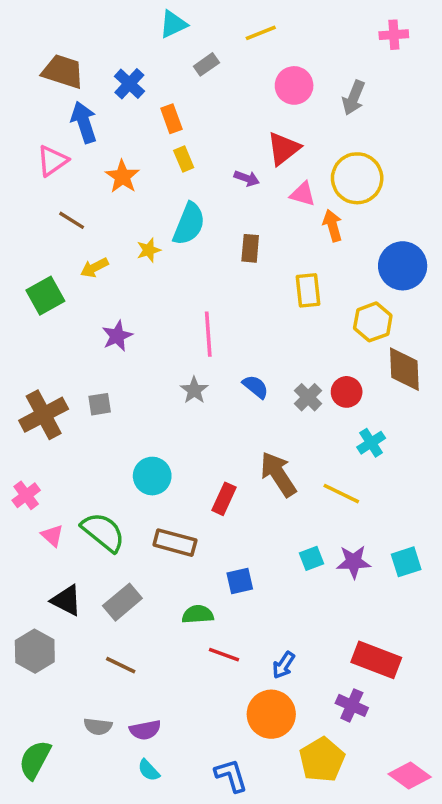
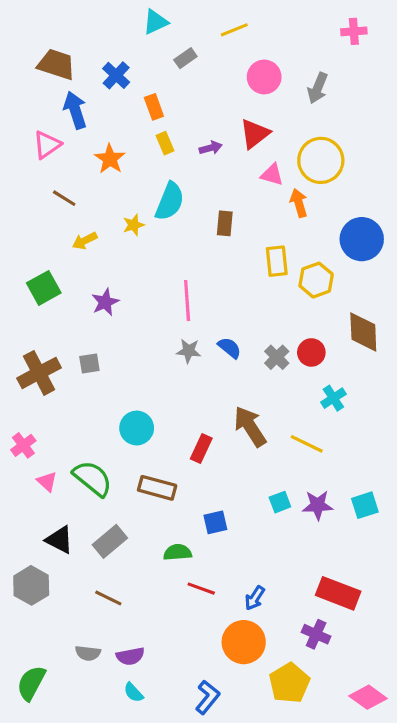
purple arrow: (247, 178) -> (211, 148), moved, turned -35
green square: (45, 296) -> (44, 288), moved
yellow hexagon: (373, 322) -> (316, 280), moved
gray star: (194, 390) -> (189, 351), moved, turned -30
blue L-shape: (231, 775) -> (207, 697), turned 56

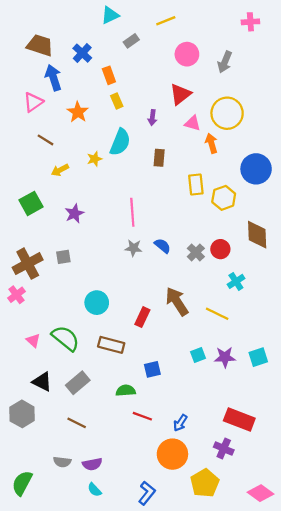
purple arrow: (211, 148) -> (152, 118), moved, turned 112
pink cross: (23, 445) -> (17, 295), moved

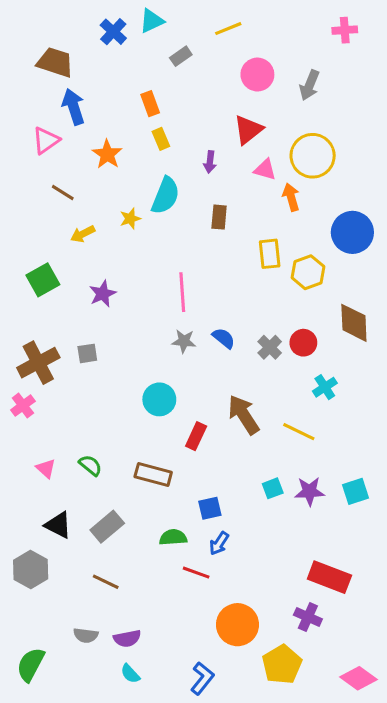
blue cross: (82, 53) -> (113, 32), moved
cyan circle: (97, 303) -> (159, 399), moved
green semicircle: (66, 338) -> (90, 465), size x0.6
blue arrow: (180, 423) -> (219, 543), moved

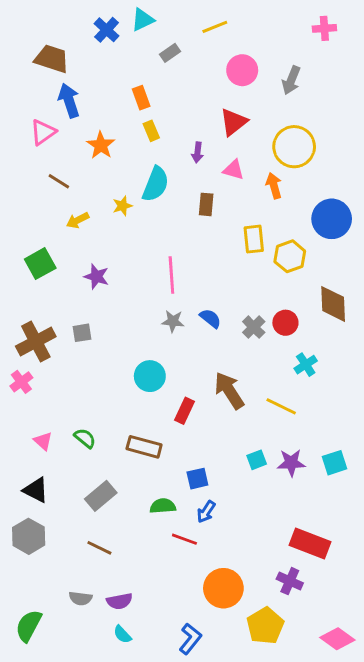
pink triangle: (265, 170) -> (234, 170), moved
purple star: (103, 294) -> (96, 277), turned -30
black triangle: (58, 525) -> (36, 490), moved

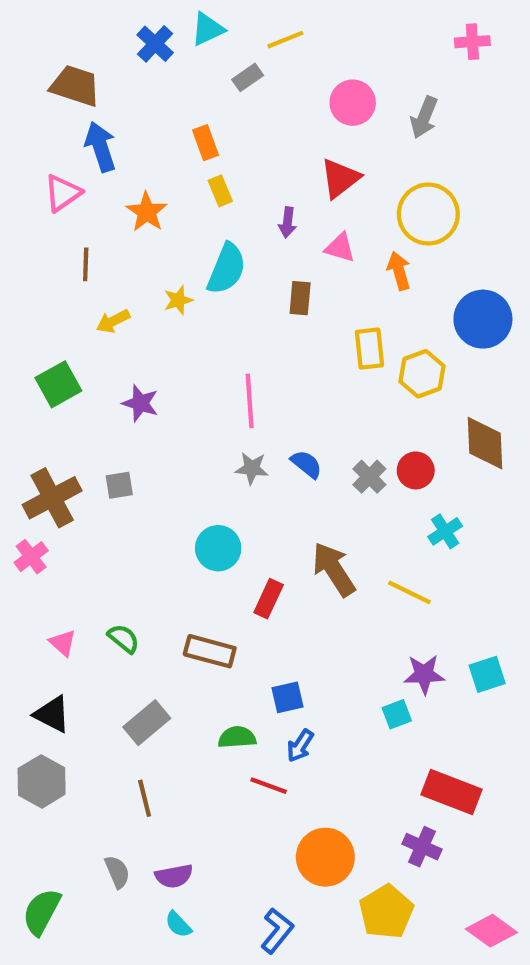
yellow line: (215, 27) -> (285, 40), moved
brown line: (59, 181) -> (86, 264), turned 60
cyan square: (257, 460) -> (397, 714), moved
brown line: (99, 548) -> (145, 798), turned 50
gray semicircle: (81, 598) -> (117, 872), turned -120

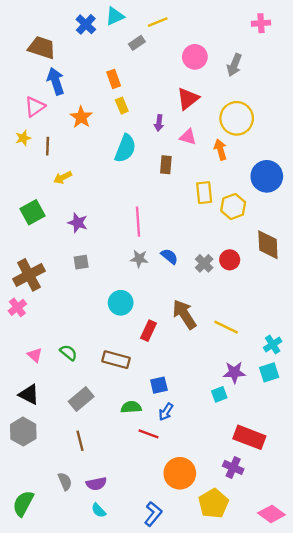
yellow star: (178, 300) -> (23, 138), moved
gray square: (119, 485) -> (81, 262), moved
cyan cross: (445, 531) -> (273, 345), moved

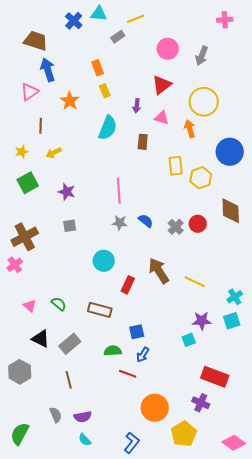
cyan triangle: (115, 16) -> (99, 14), turned 30
yellow star: (23, 138) -> (22, 152), moved
black triangle: (29, 394) -> (41, 339), moved

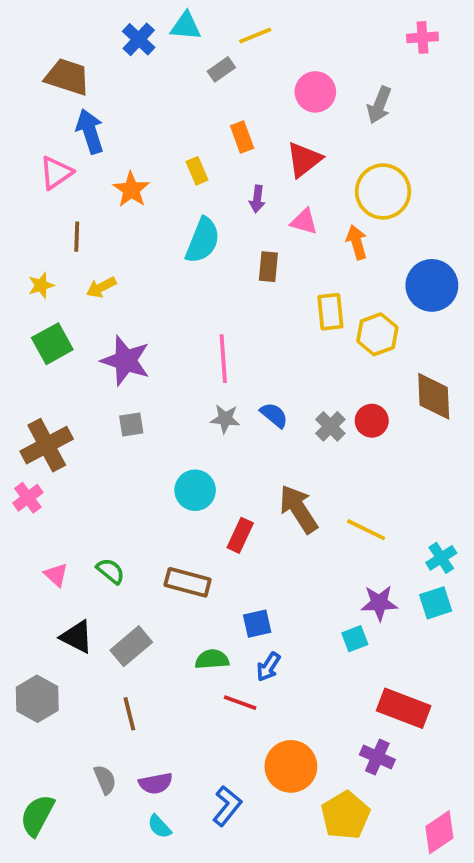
orange rectangle: (98, 68) -> (242, 137), moved
purple star: (67, 192) -> (126, 361), size x1.5
blue L-shape: (132, 443) -> (227, 806), moved
pink diamond: (234, 443) -> (439, 832), turned -70

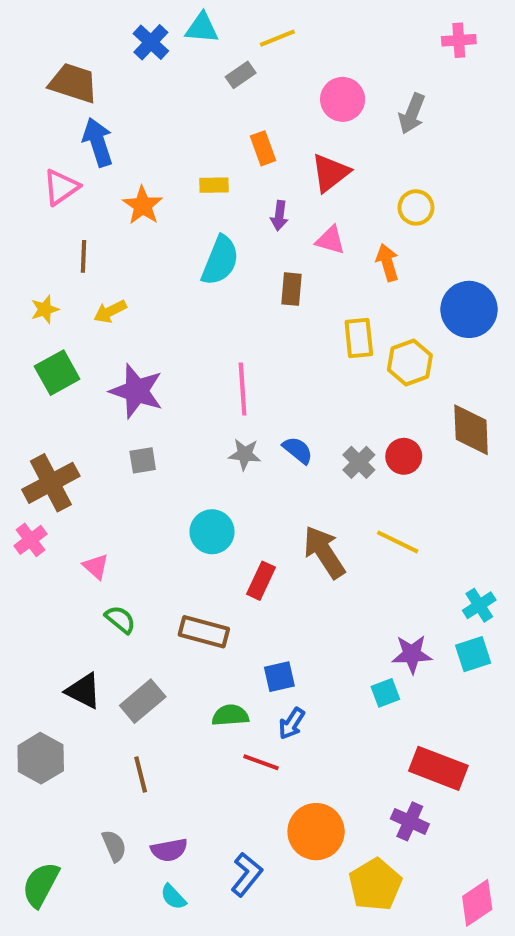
yellow rectangle: (197, 171) -> (214, 185), turned -68
yellow circle: (383, 191) -> (416, 207), size x0.6
yellow line: (366, 530) -> (398, 542), moved
pink triangle: (56, 575) -> (96, 566), moved

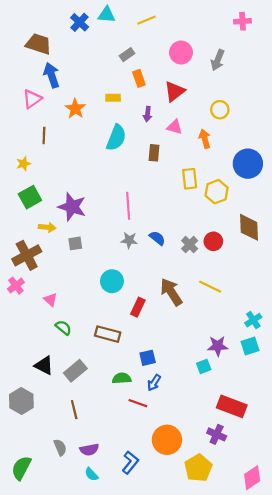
gray rectangle: (241, 75) -> (127, 55), moved
yellow arrow: (110, 311) -> (47, 227), moved, turned -147

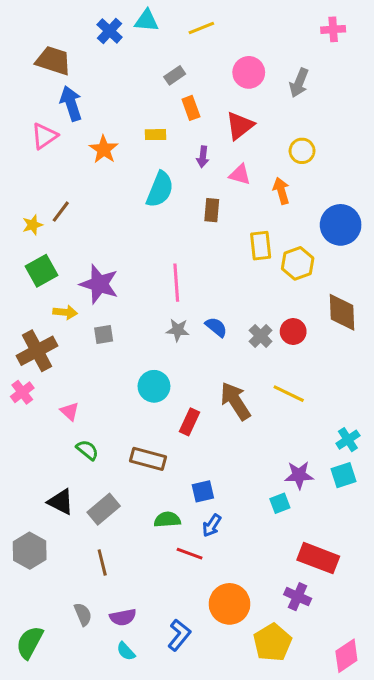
brown line: (44, 136) -> (61, 212), moved, turned 35

